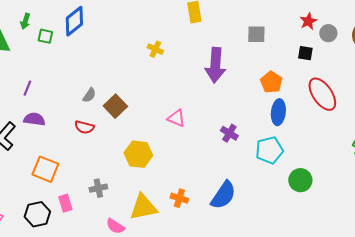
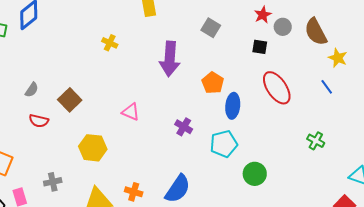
gray square: (256, 34) -> (211, 28), turned 30
orange pentagon: (271, 82) -> (213, 83), moved
gray semicircle: (89, 95) -> (32, 90), moved

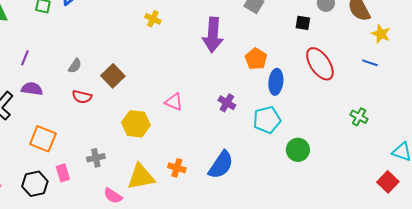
blue line: (327, 87) -> (370, 63), turned -35
pink triangle: (131, 112) -> (174, 102), moved

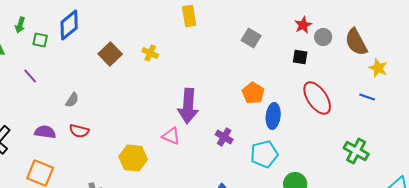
purple arrow: (213, 35) -> (188, 106), moved
purple line: (25, 58) -> (30, 76), moved, turned -63
brown square: (113, 76) -> (110, 54), moved
purple semicircle: (32, 89) -> (45, 132), moved
green cross: (359, 117) -> (356, 151), size x1.4

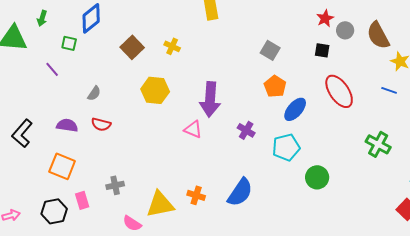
gray square: (251, 38) -> (270, 50), moved
green square: (40, 40) -> (69, 43), moved
blue ellipse: (273, 116) -> (295, 109), turned 35
yellow hexagon: (133, 158) -> (155, 90), moved

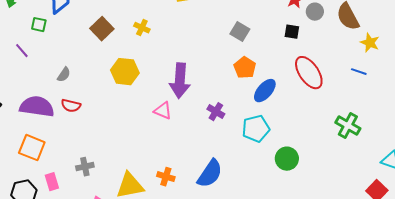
purple semicircle: (67, 125) -> (37, 107), size x1.6

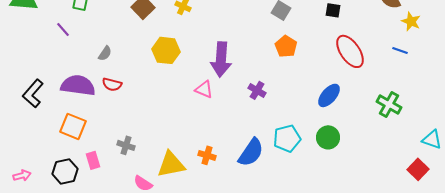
blue ellipse: (265, 91) -> (329, 95), moved
cyan pentagon: (256, 129) -> (287, 138), moved
gray cross: (85, 167) -> (126, 145), turned 30

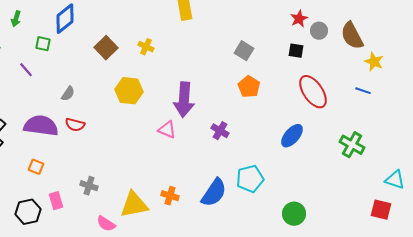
orange square: (73, 126) -> (36, 167), size x0.6
green circle: (328, 137) -> (294, 214), moved
red square: (418, 169) -> (381, 210), turned -30

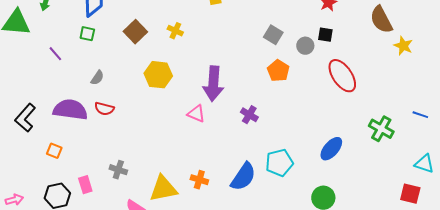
gray circle: (319, 31) -> (305, 46), moved
green square: (43, 44) -> (87, 34), moved
blue line: (363, 91) -> (420, 115), moved
blue ellipse: (292, 136) -> (331, 149), moved
orange square: (36, 167) -> (54, 151), moved

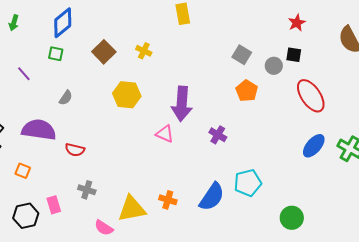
red semicircle: (104, 109) -> (75, 150), moved
blue ellipse: (331, 149) -> (314, 146), moved

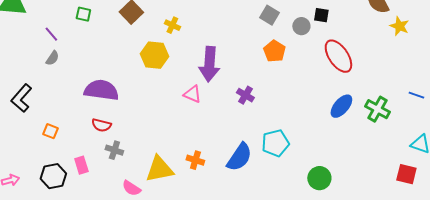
yellow cross: (144, 51) -> (172, 25), moved
gray semicircle: (66, 98) -> (52, 58), moved
purple semicircle: (39, 130) -> (101, 90), moved
red semicircle: (75, 150) -> (101, 125), moved

